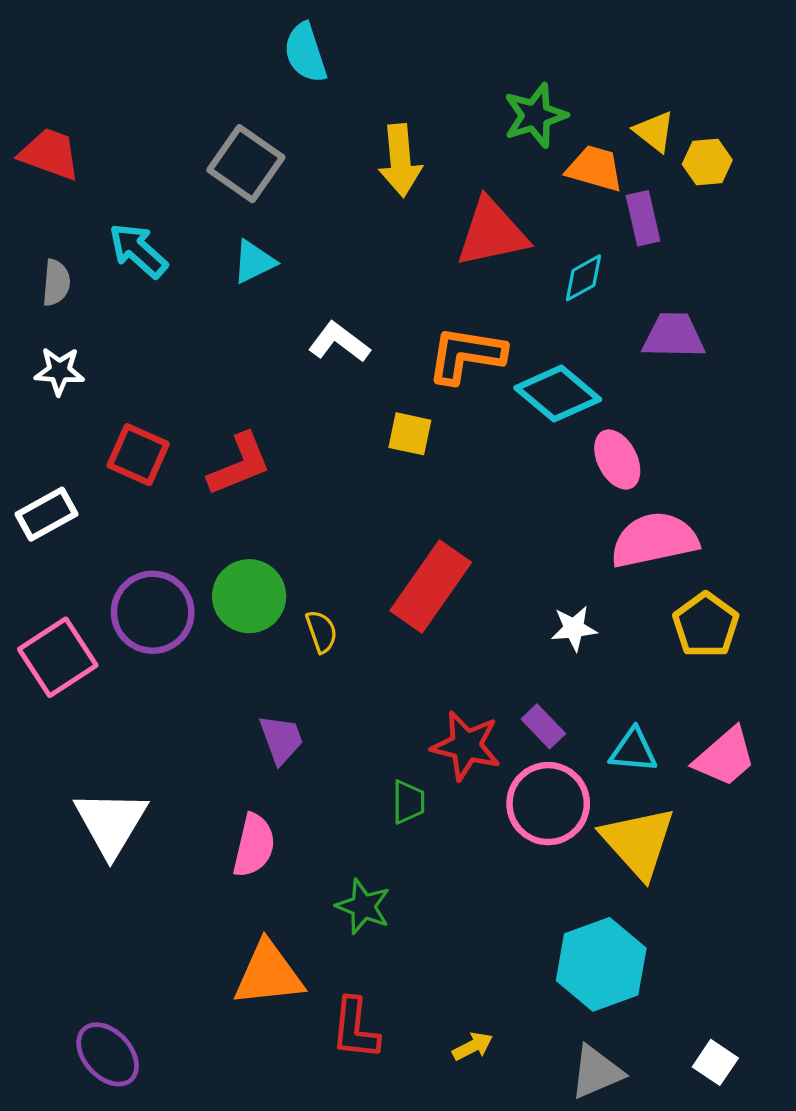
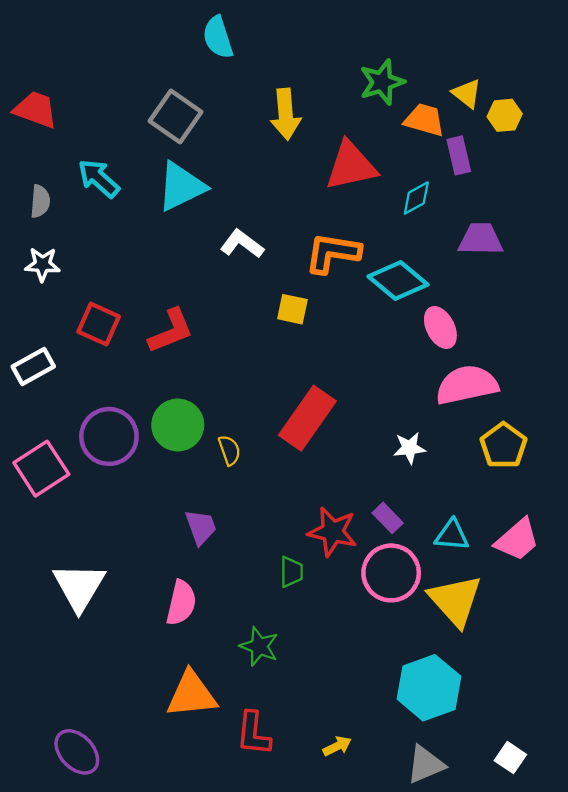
cyan triangle: (254, 262) -> (181, 186), size x1.6

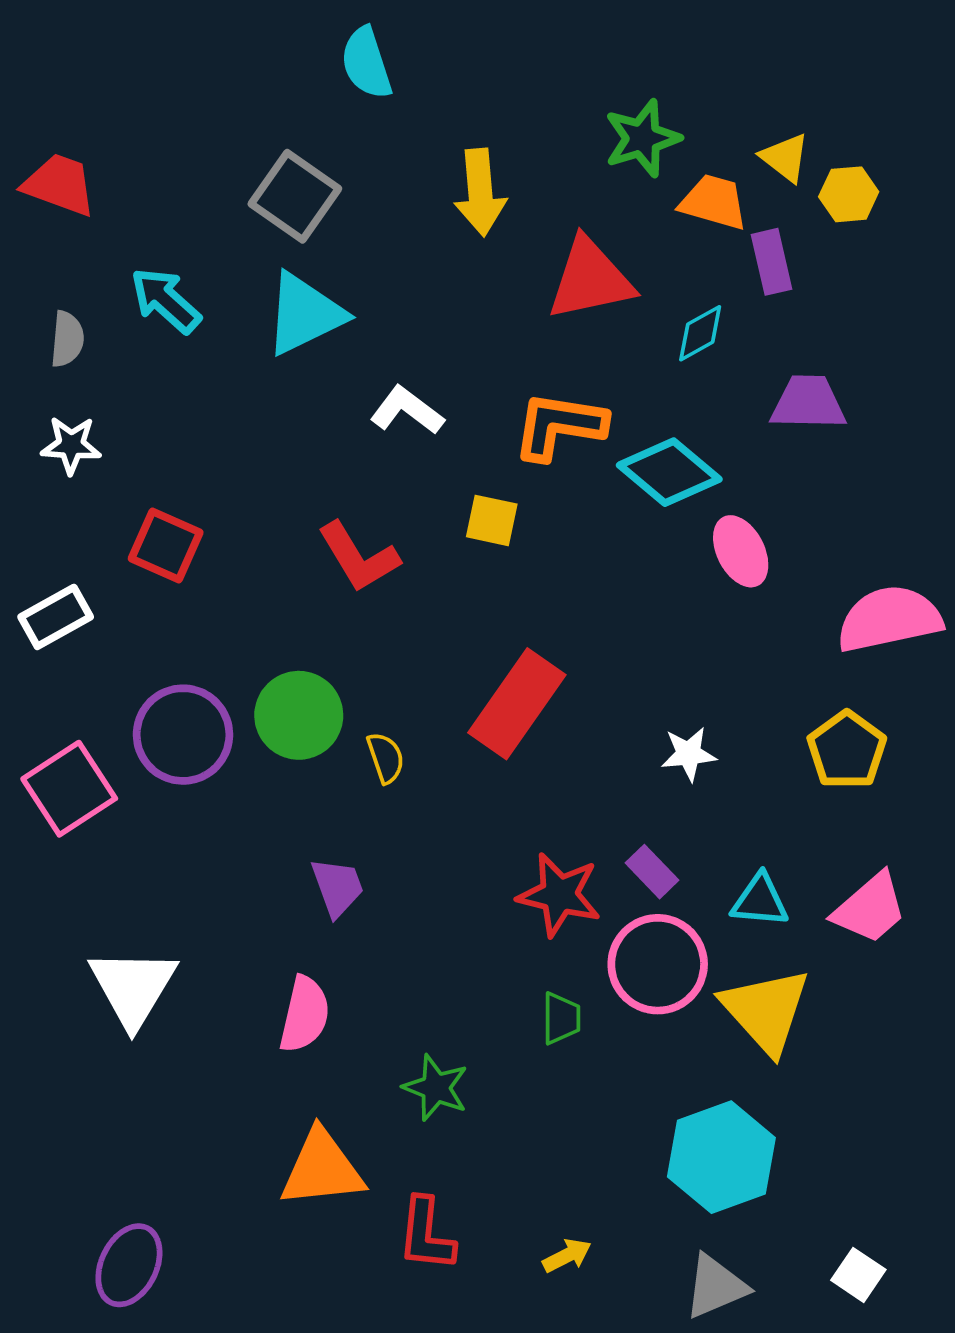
red L-shape: (171, 331) -> (359, 557), moved, turned 81
pink semicircle: (467, 385) -> (889, 619), moved
green trapezoid: (291, 572) -> (561, 1018), moved
purple ellipse: (77, 752) -> (129, 1265), turned 69

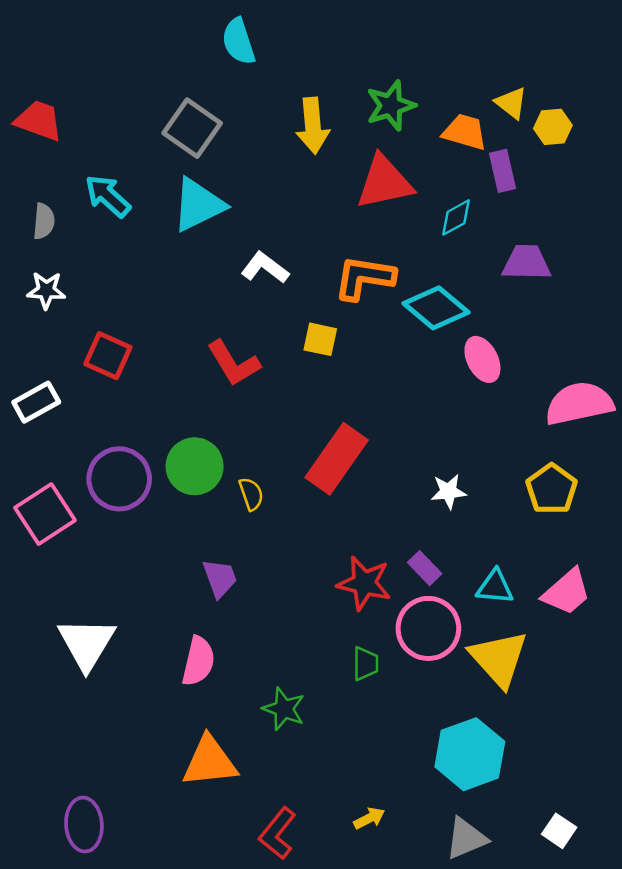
green star: (642, 138) -> (391, 106), moved
red L-shape: (426, 1234) -> (278, 833), moved, turned 33
purple ellipse: (129, 1265) -> (84, 825), turned -30

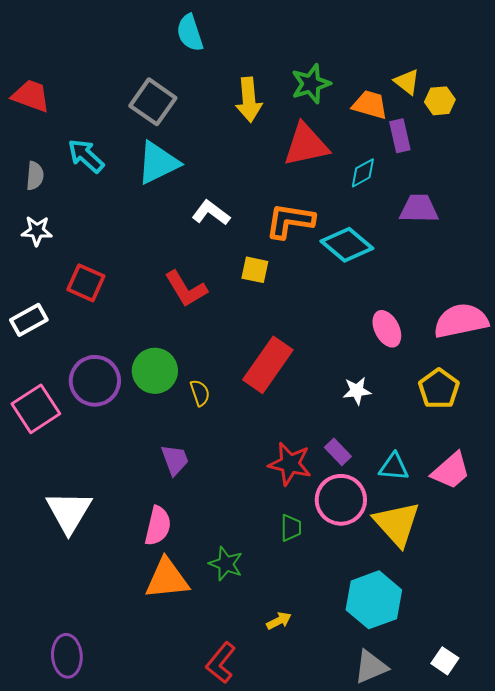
pink ellipse: (482, 359) -> (387, 329), moved
orange triangle: (210, 762) -> (167, 579), moved
yellow arrow: (369, 818) -> (279, 621), moved

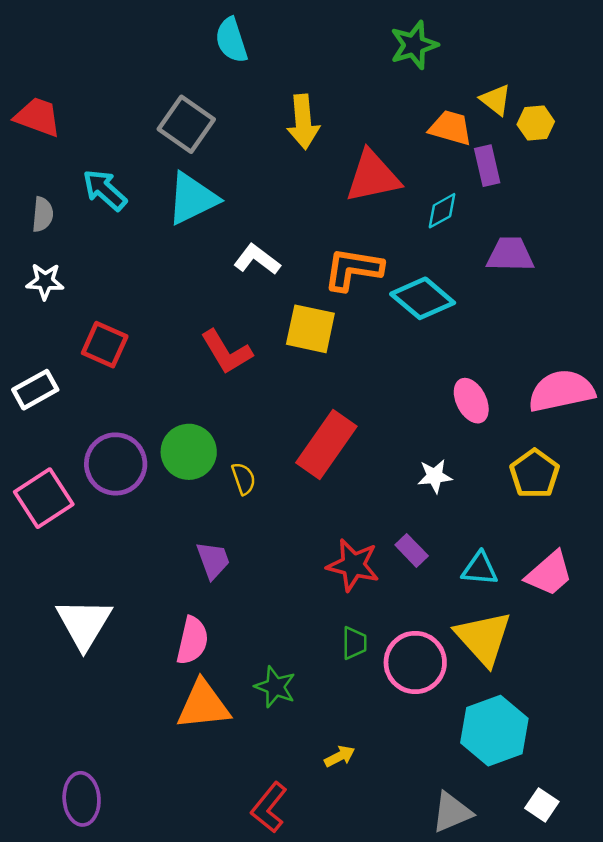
green star: (311, 84) -> (414, 45), moved
yellow square: (255, 270) -> (310, 329), size x1.5
pink circle: (341, 500) -> (415, 662), moved
cyan hexagon: (374, 600) -> (494, 731), moved

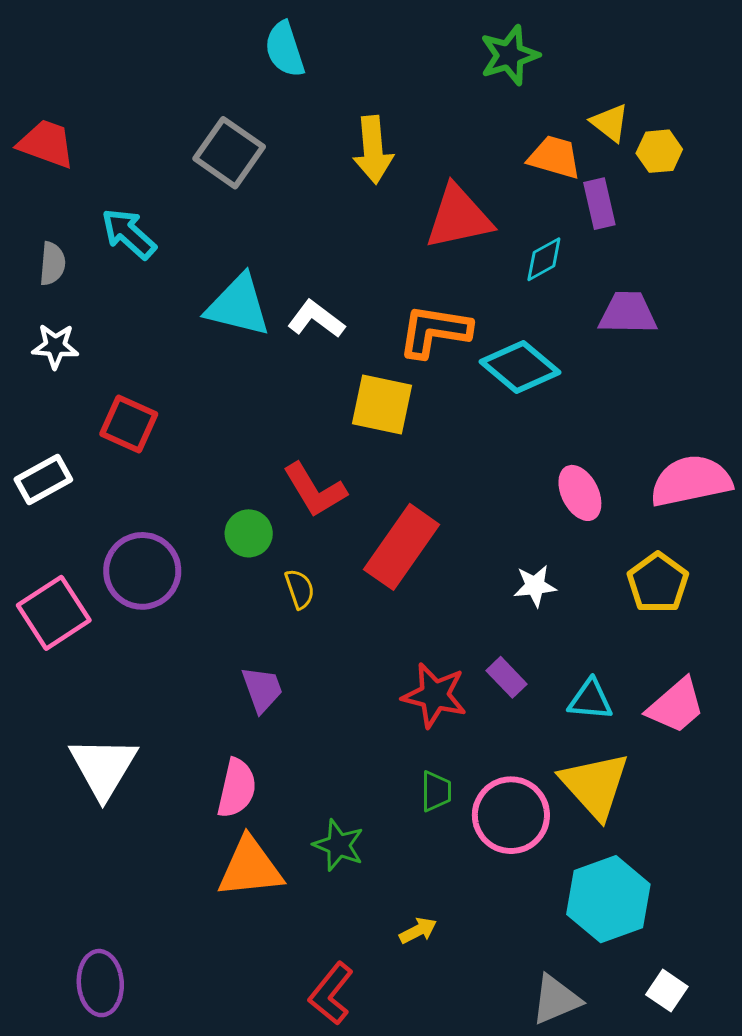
cyan triangle: (192, 198) -> (238, 306), moved, turned 40
red L-shape: (226, 352) -> (315, 490), moved
green circle: (189, 452) -> (249, 533), moved, size x0.7

